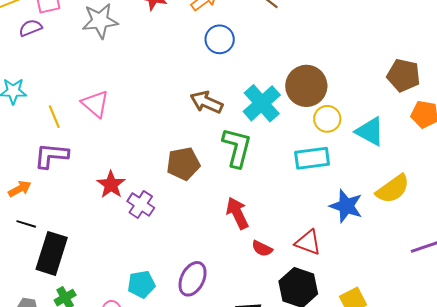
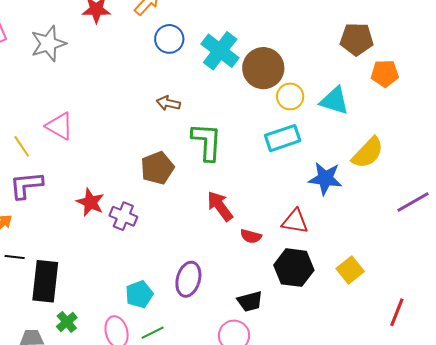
brown arrow: (206, 102) -> (168, 103), size x0.7
cyan cross: (262, 103) -> (220, 51), moved

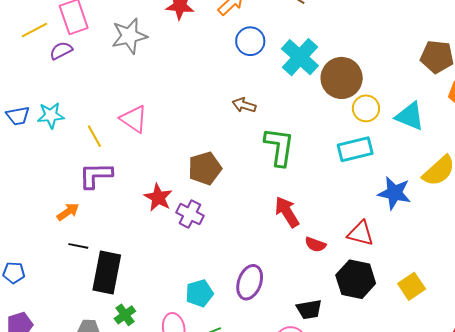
brown pentagon: (157, 168) -> (205, 168), moved

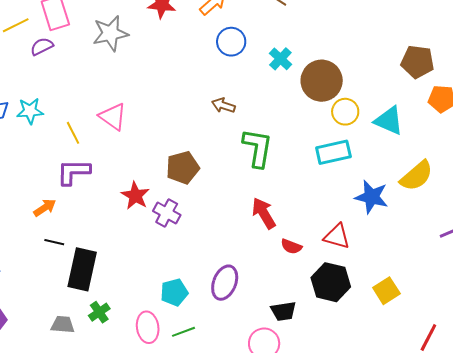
cyan cross: (300, 57) -> (280, 59), size x0.6

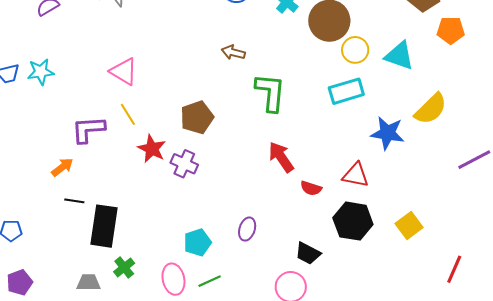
yellow line: (73, 133) -> (128, 114), moved
purple ellipse: (225, 283) -> (247, 229), size x0.7
black trapezoid: (283, 311) -> (308, 253), turned 40

